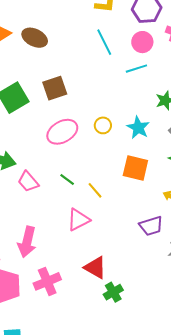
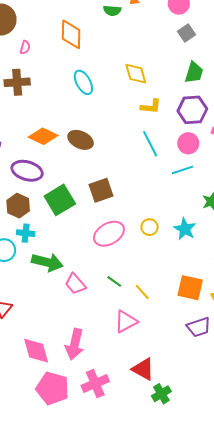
orange square: (135, 168) -> (190, 288), moved

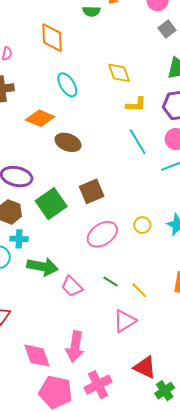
orange diamond: (43, 136) -> (40, 118), moved

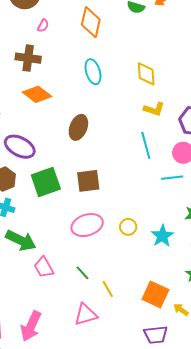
orange diamond: (40, 118) -> (37, 94), moved
brown ellipse: (68, 142) -> (78, 127), turned 75

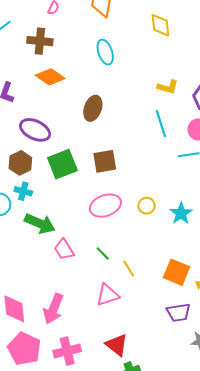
yellow diamond: (146, 74) -> (160, 25), moved

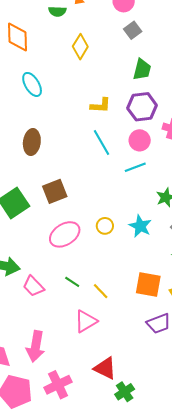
yellow diamond: (160, 25) -> (80, 47), turned 50

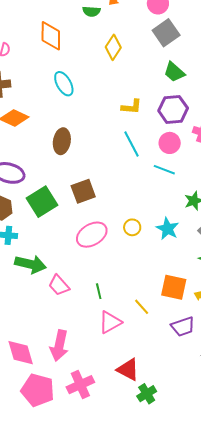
gray square: (133, 30) -> (166, 33), size x1.5
green trapezoid: (142, 69) -> (174, 72), turned 115
cyan line: (135, 167) -> (164, 170), turned 40
green line: (72, 282) -> (99, 291), moved, turned 42
yellow line: (101, 291) -> (142, 307), moved

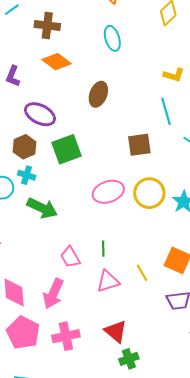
brown square: (83, 191) -> (139, 145), moved
yellow circle: (132, 227) -> (149, 193), size x1.8
pink trapezoid: (59, 285) -> (70, 257), moved

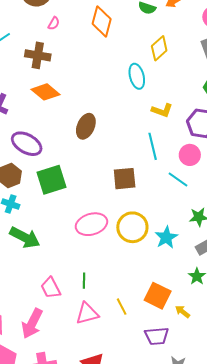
cyan ellipse: (112, 38) -> (137, 76), moved

